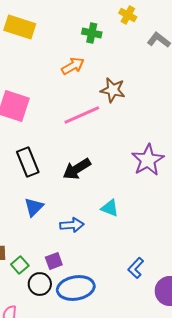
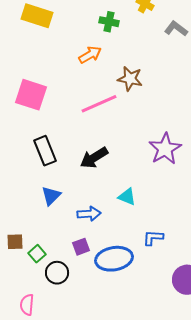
purple square: (54, 261) -> (81, 247), moved
blue L-shape: (136, 268) -> (153, 238), moved, turned 50
blue ellipse: (76, 288) -> (114, 259), moved

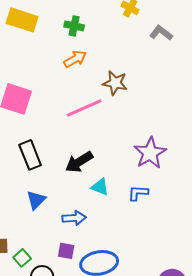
green cross: (109, 22) -> (74, 26), moved
cyan triangle: (127, 197) -> (100, 187), moved
blue L-shape: (153, 238) -> (138, 193), moved
purple square: (81, 247) -> (66, 251), turned 30

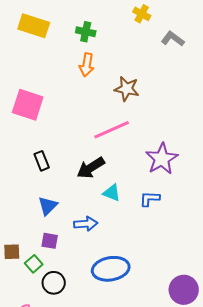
orange arrow: (75, 59) -> (87, 65), turned 130
pink line: (84, 108) -> (112, 130), moved
black rectangle: (30, 155) -> (42, 161), size x0.7
purple square: (66, 251) -> (50, 241), moved

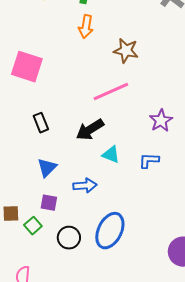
purple star: (162, 159) -> (161, 121), size x0.7
blue ellipse: (111, 269) -> (110, 231), turned -54
black circle: (54, 283) -> (69, 238), moved

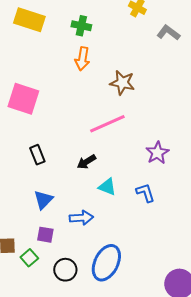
black arrow: (90, 130) -> (86, 162), size x0.7
blue L-shape: (149, 161) -> (145, 193), turned 70

